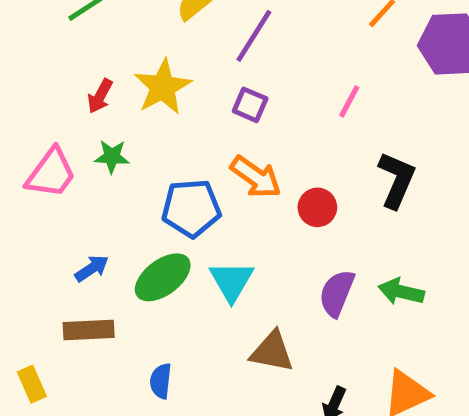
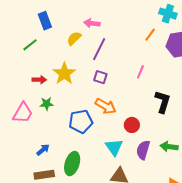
red arrow: (100, 96) -> (39, 80), turned -112
red circle: (317, 207) -> (132, 125), moved
green ellipse: (163, 277) -> (72, 164), moved, turned -30
cyan triangle: (232, 281) -> (114, 147), moved

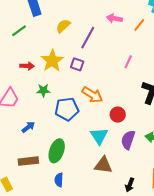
pink arrow: (92, 23) -> (114, 18), moved
purple square: (100, 77) -> (77, 64), moved
green star: (47, 104) -> (43, 90), moved
blue arrow: (43, 150) -> (28, 127), moved

